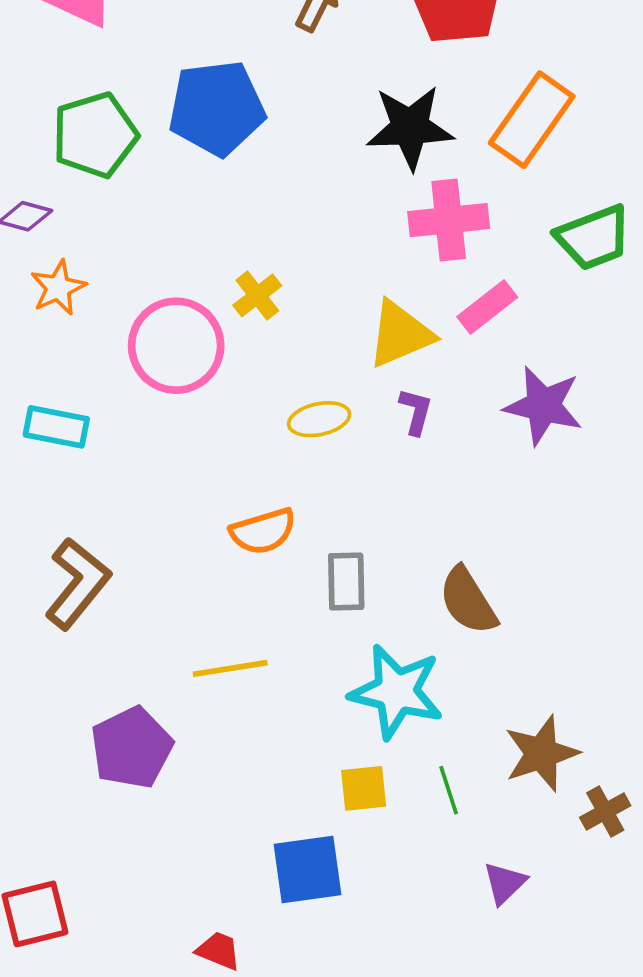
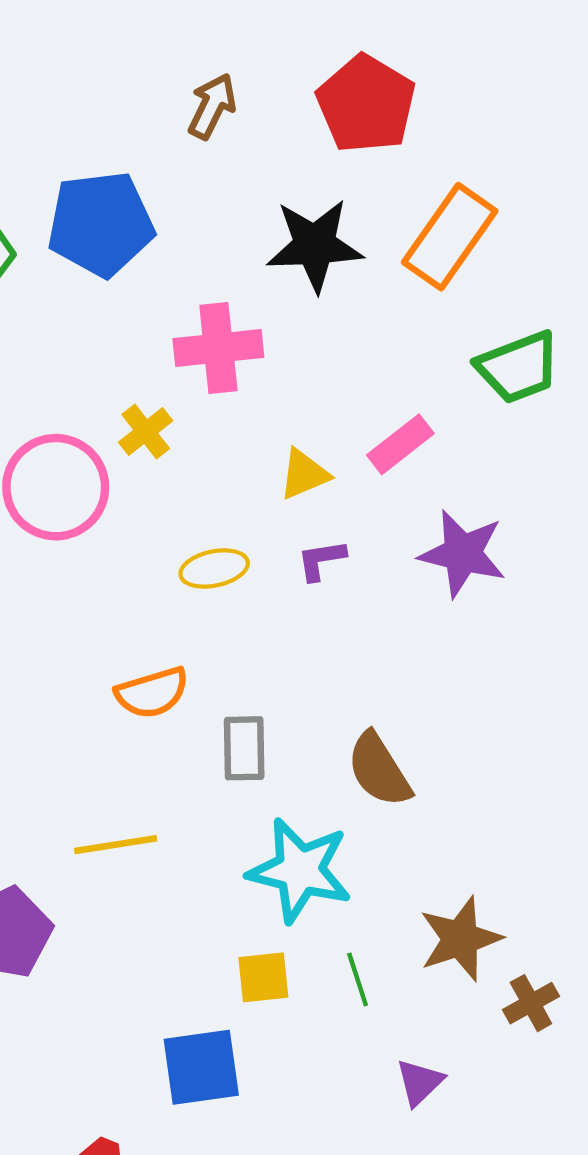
pink cross: (449, 220) -> (218, 348), moved
yellow triangle: (400, 334) -> (304, 474), size x0.7
purple L-shape: (416, 411) -> (321, 560), turned -114

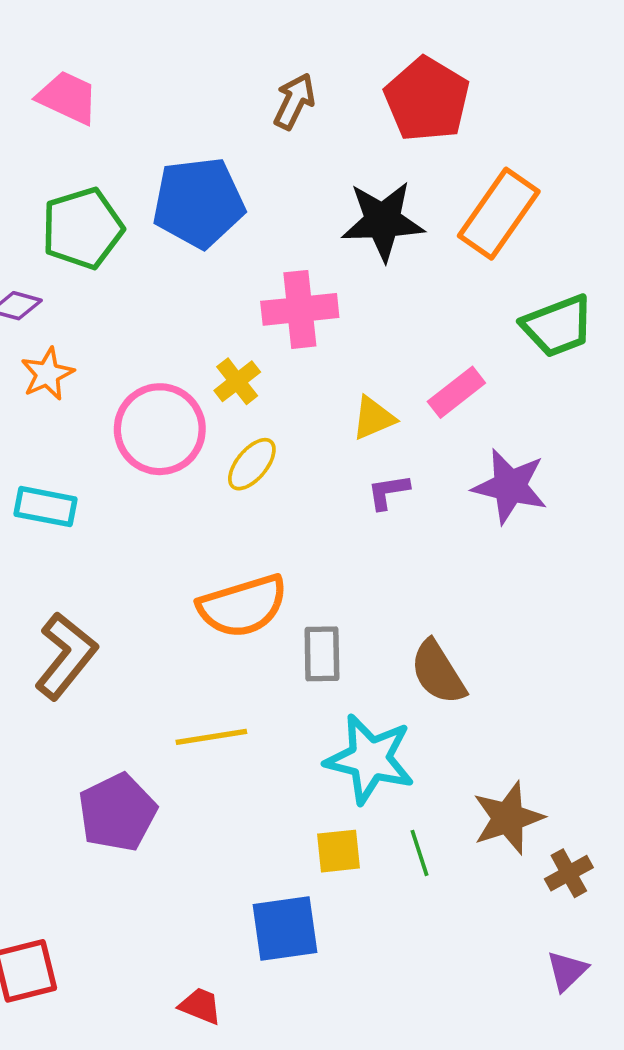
yellow ellipse: (214, 568) -> (252, 464), moved, turned -38
orange semicircle: (152, 693) -> (243, 606), size x1.4
purple triangle: (420, 1082) -> (567, 971), moved

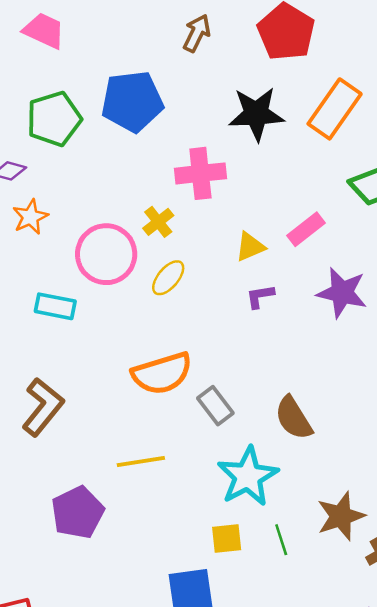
cyan rectangle: (46, 507) -> (55, 306), moved
gray rectangle: (322, 654) -> (215, 406), turned -36
cyan star: (370, 759) -> (248, 476), turned 30

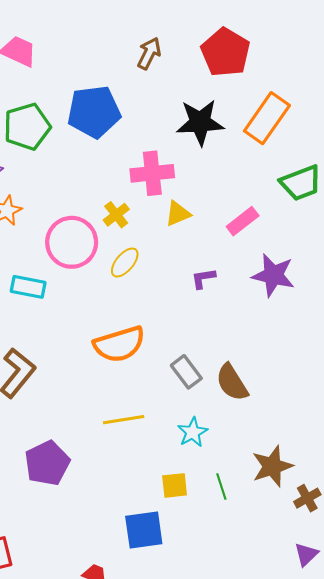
yellow triangle: (250, 247) -> (178, 214), moved
gray rectangle: (215, 406) -> (186, 372), moved
yellow line: (141, 462) -> (124, 420), moved
cyan star: (248, 476) -> (193, 432), size x0.6

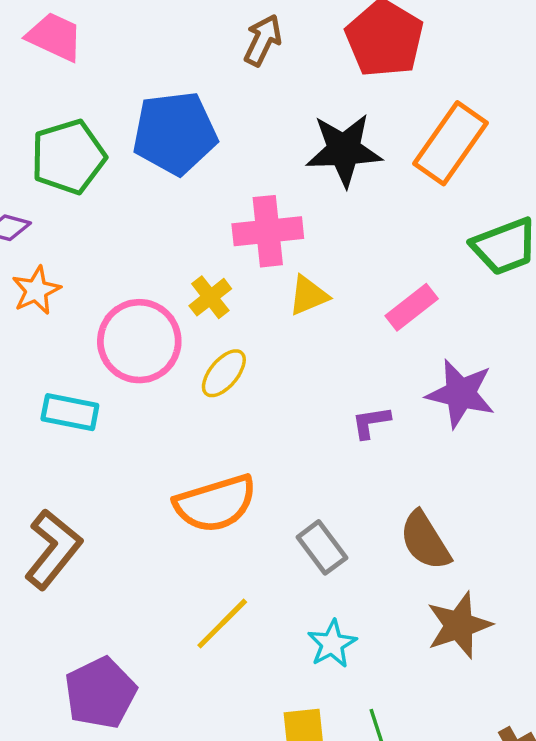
purple L-shape: (203, 278) -> (371, 422), moved
brown semicircle: (232, 382) -> (425, 541), moved
yellow line: (124, 420) -> (222, 624), turned -36
brown star: (272, 466) -> (459, 625), moved

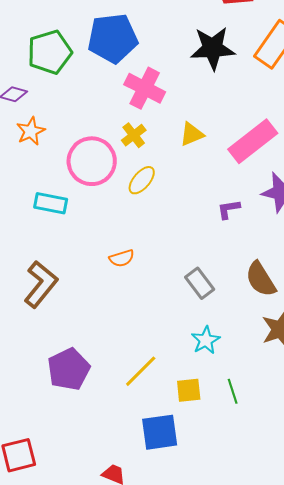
pink cross: (268, 231) -> (145, 88), moved, turned 33
pink rectangle: (412, 307) -> (253, 141), size x1.6
orange semicircle: (215, 503) -> (122, 258), moved, size x0.5
yellow line: (222, 624) -> (141, 371), moved

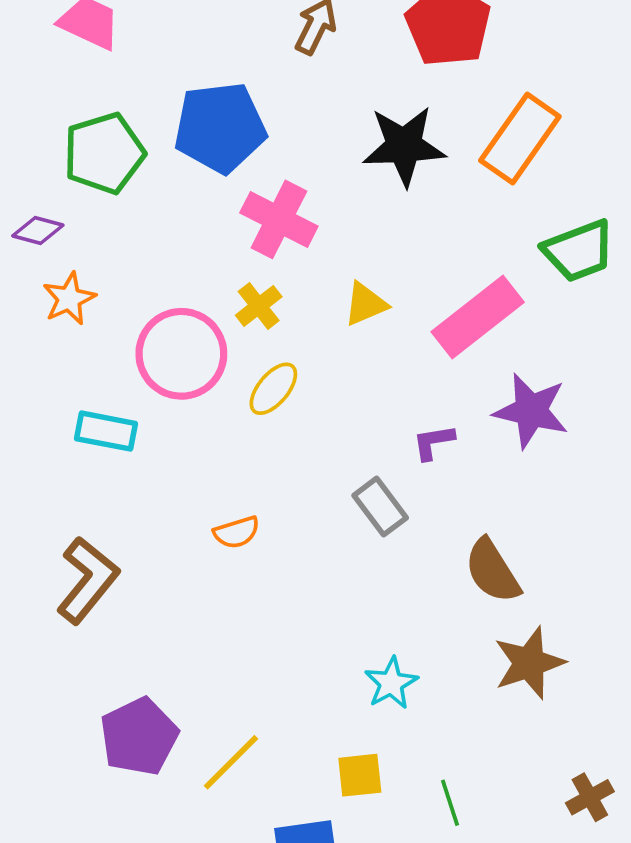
gray rectangle: (200, 283) -> (380, 507), moved
yellow line: (141, 371) -> (231, 762), moved
green line: (233, 391) -> (450, 803), moved

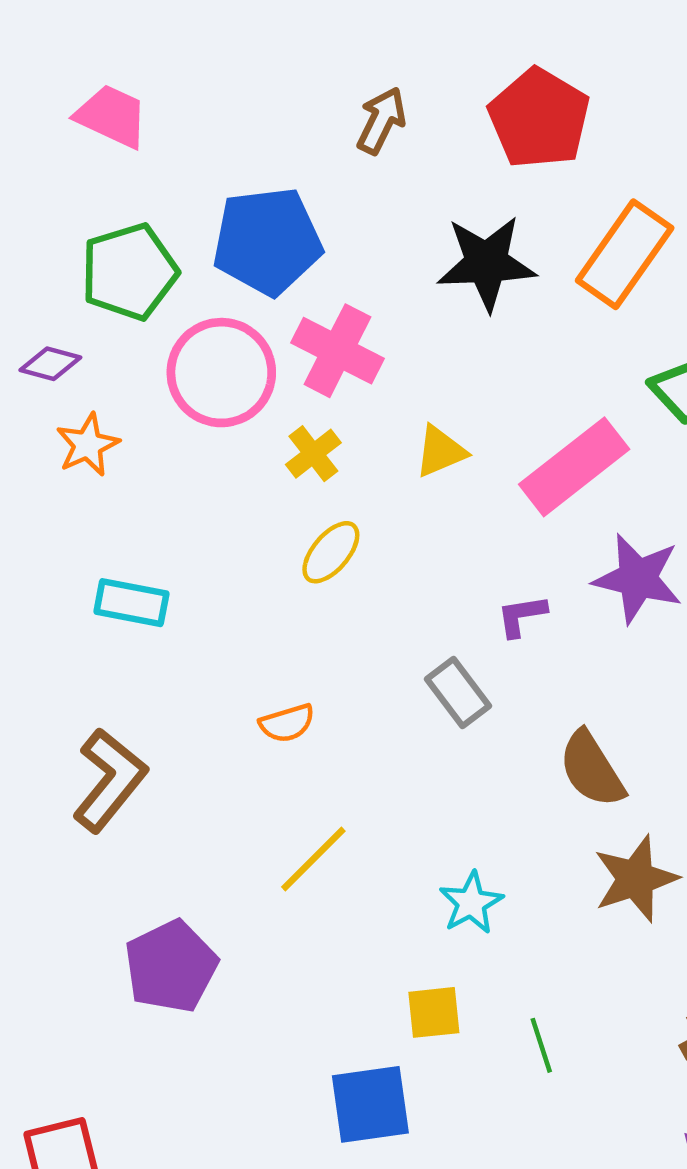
pink circle: (181, 354) -> (221, 373), moved
yellow line: (231, 762) -> (313, 859), moved

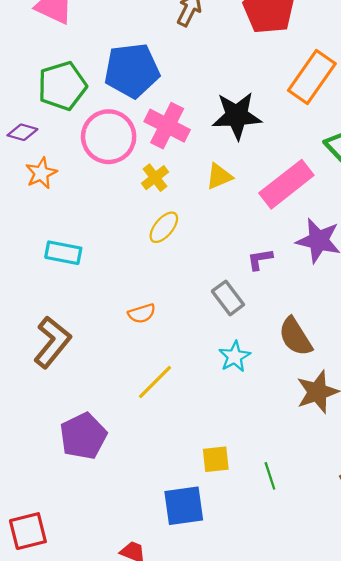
black star: (486, 263) -> (237, 116), moved
cyan star: (471, 903) -> (235, 357), moved

